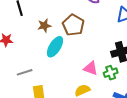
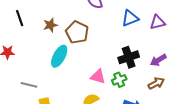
brown star: (44, 26) -> (50, 25), moved
gray line: (25, 72) -> (29, 85), turned 35

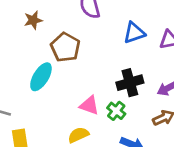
brown star: (50, 25) -> (33, 20), moved
green cross: (119, 80) -> (116, 111), turned -32

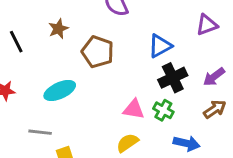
blue triangle: (134, 33) -> (160, 46), moved
cyan ellipse: (41, 77) -> (60, 91), moved, turned 44

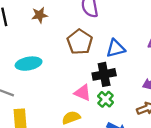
brown pentagon: (98, 52) -> (80, 42), moved
black cross: (173, 78) -> (104, 74), moved

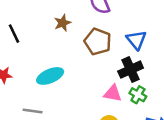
brown star: (40, 15) -> (63, 23), moved
blue triangle: (116, 48) -> (136, 40), turned -42

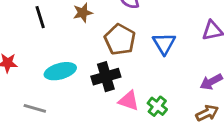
black line: (14, 34) -> (40, 17), moved
black cross: (131, 70) -> (106, 77), moved

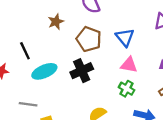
black line: (40, 17) -> (25, 51), moved
pink triangle: (129, 101) -> (129, 65), moved

